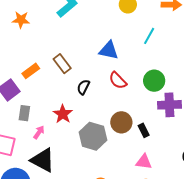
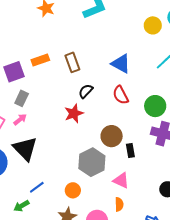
red star: (63, 114) -> (74, 113), moved
pink arrow: (39, 132) -> (20, 119), moved
gray hexagon: (93, 136) -> (92, 162), moved

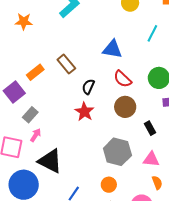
gray rectangle: (22, 98) -> (30, 115), turned 35
brown circle: (112, 136) -> (125, 107), moved

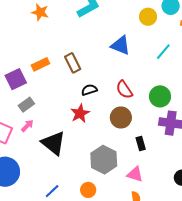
blue triangle: (112, 49) -> (121, 45), moved
black semicircle: (88, 87) -> (89, 90), turned 35
black triangle: (50, 161) -> (53, 143), moved

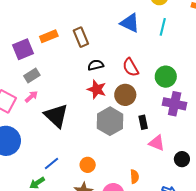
cyan line: (163, 52) -> (163, 27), moved, turned -30
red star: (80, 113) -> (97, 89), moved, turned -30
gray hexagon: (104, 160) -> (110, 121), moved
pink triangle: (135, 174) -> (157, 143), moved

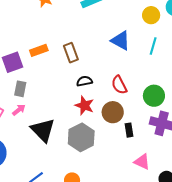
gray rectangle: (32, 76) -> (20, 89), turned -49
gray hexagon: (110, 121) -> (81, 137), moved
black rectangle: (143, 122) -> (129, 130), moved

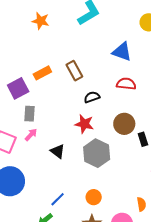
red semicircle: (119, 85) -> (126, 84), moved, turned 132
red star: (84, 106) -> (84, 124), moved
black triangle: (43, 130) -> (58, 151), size x0.6

